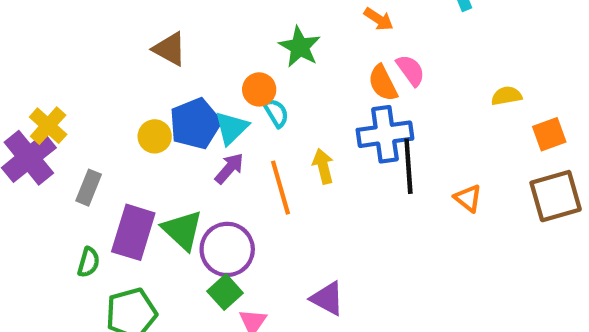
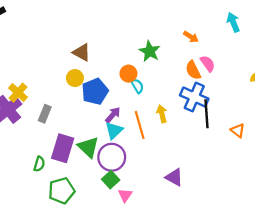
cyan triangle: (231, 128) -> (114, 130), moved
blue cross: (385, 134) -> (194, 97), turned 32
yellow circle: (155, 136) -> (75, 78), moved
gray rectangle: (89, 188) -> (45, 114), moved
purple triangle: (327, 298) -> (174, 177), moved

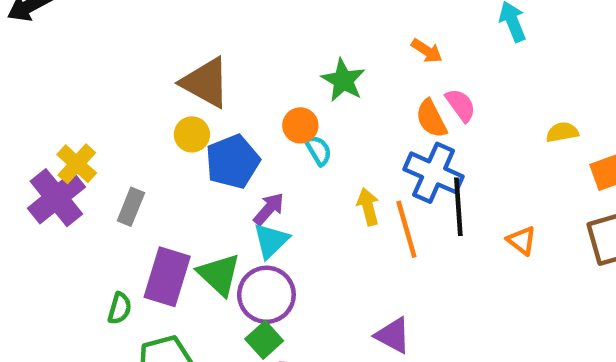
brown triangle: (82, 52) -> (205, 82), size x1.4
orange line: (140, 125) -> (406, 229), moved

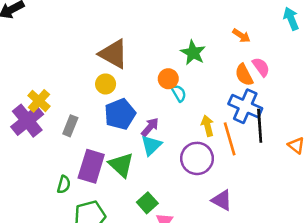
blue pentagon: (233, 162) -> (120, 114), moved
purple circle: (266, 295) -> (197, 158), moved

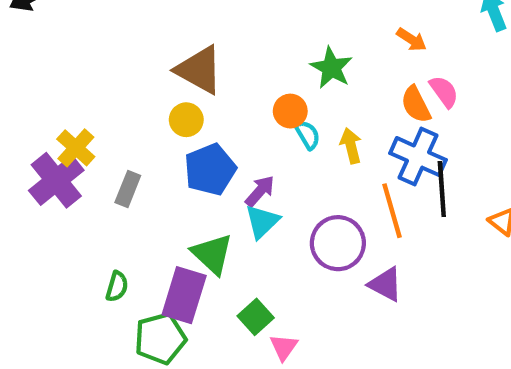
yellow arrow: (207, 126) -> (351, 146), moved
purple rectangle: (91, 166) -> (184, 295), moved
purple triangle: (222, 200) -> (386, 284), moved

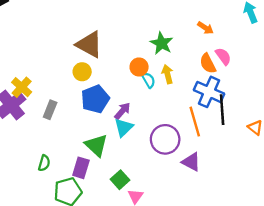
yellow arrow: (351, 146) -> (167, 74), moved
purple rectangle: (184, 295) -> (81, 168), size x0.7

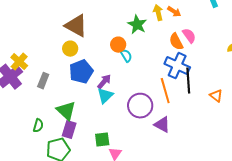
yellow arrow: (167, 74) -> (158, 13), moved
green triangle: (96, 145) -> (66, 111), moved
green square: (120, 180) -> (102, 140), turned 35

